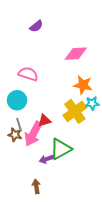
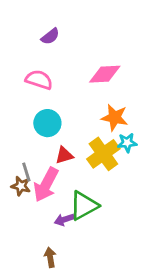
pink semicircle: (28, 74) -> (39, 80), moved
cyan circle: (17, 100) -> (47, 123), moved
red triangle: (44, 121) -> (64, 155), moved

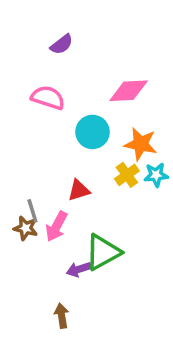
cyan circle: (47, 123) -> (93, 132), moved
yellow cross: (103, 154) -> (127, 175), moved, size x0.6
pink arrow: (46, 185) -> (56, 226), size x0.7

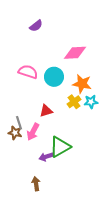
pink semicircle: (48, 98) -> (28, 72), moved

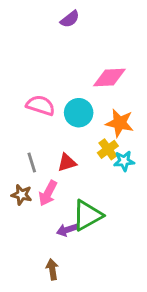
purple semicircle: (36, 26) -> (70, 19), moved
cyan star: (91, 102) -> (124, 161), moved
gray line: (19, 123) -> (32, 162), moved

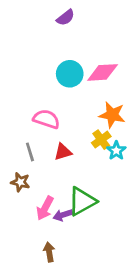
pink semicircle: (41, 105) -> (46, 119), moved
cyan circle: (79, 113) -> (70, 74), moved
cyan star: (124, 161) -> (116, 151), turned -30
pink arrow: (48, 193) -> (45, 208), moved

